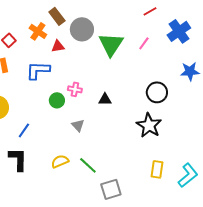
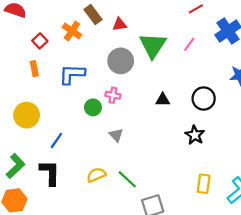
gray circle: (82, 29) -> (121, 61), moved
red triangle: (58, 46) -> (120, 24), moved
black triangle: (105, 99) -> (163, 100), moved
black star: (149, 125) -> (195, 135), size x0.7

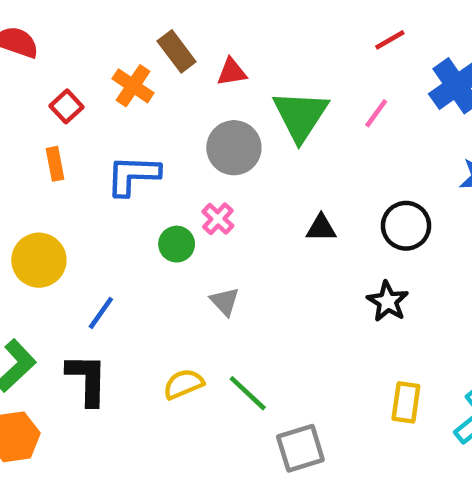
pink cross: (113, 95) -> (218, 219), turned 32

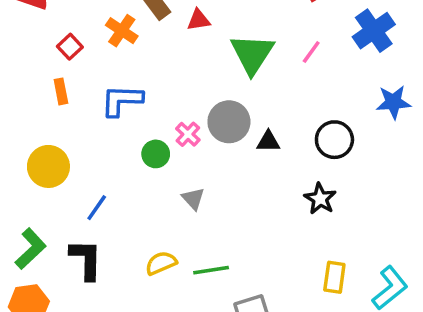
gray circle: (234, 148) -> (229, 122), moved
green line: (248, 393) -> (211, 270), turned -52

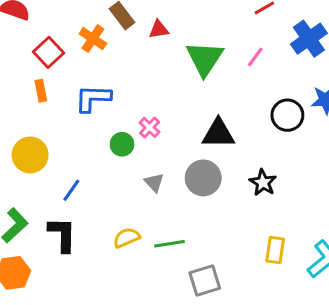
red square: (70, 47) -> (48, 52), size x1.4
gray circle: (229, 122) -> (203, 178), moved
black circle: (334, 140) -> (287, 115), moved
black triangle: (268, 141) -> (218, 134), size x1.6

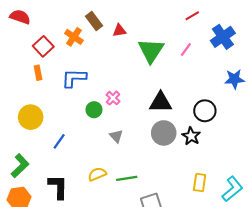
black circle: (287, 115) -> (205, 111), moved
gray circle: (203, 178) -> (164, 133), moved
black L-shape: (62, 235) -> (58, 187), moved

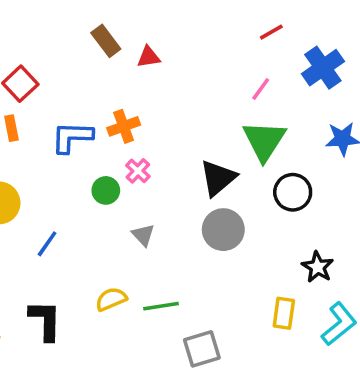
orange cross: (74, 37) -> (124, 126), moved, turned 36
green triangle: (151, 51) -> (264, 141), moved
black triangle: (161, 102) -> (218, 178), turned -40
black star: (191, 136) -> (318, 267), moved

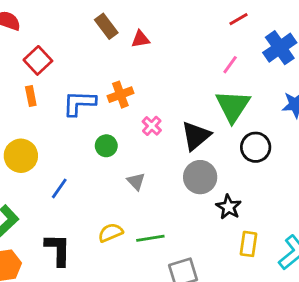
pink cross: (138, 171) -> (152, 126), moved
black star: (318, 267) -> (229, 207), moved

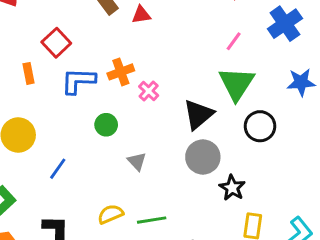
red square: (38, 60) -> (56, 43), moved
pink cross: (152, 126) -> (149, 91), moved

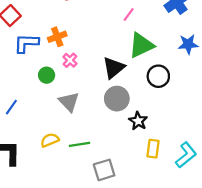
pink line: (234, 41) -> (129, 14), moved
green triangle: (237, 84) -> (141, 45), turned 32
pink cross: (149, 91) -> (70, 60), moved
gray triangle: (137, 161) -> (69, 102), size x1.5

